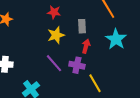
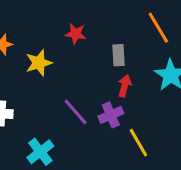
yellow star: (56, 35) -> (39, 63), moved
purple cross: (77, 65) -> (111, 115), turned -35

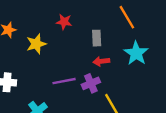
red arrow: (125, 86) -> (101, 61), turned -112
purple line: (76, 112) -> (64, 81), turned -60

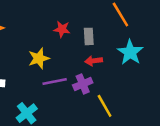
red star: (64, 22) -> (62, 29), moved
yellow star: (36, 44) -> (39, 58), moved

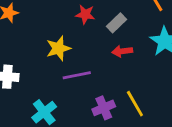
gray rectangle: (89, 36) -> (116, 23), turned 49
purple cross: (83, 84) -> (104, 108), moved

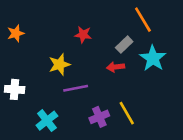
gray rectangle: (116, 23) -> (124, 45), moved

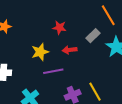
red arrow: (115, 67) -> (70, 50), moved

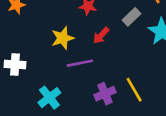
red arrow: (70, 50) -> (101, 35), turned -40

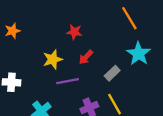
gray rectangle: (131, 17) -> (112, 73), moved

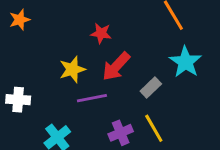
orange star: (13, 31) -> (20, 20), moved
red arrow: (86, 57) -> (116, 66), size x1.5

